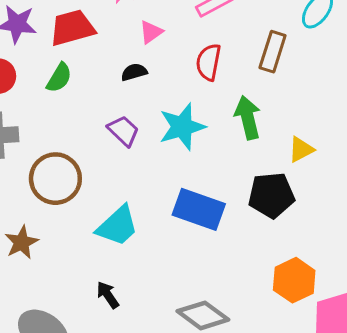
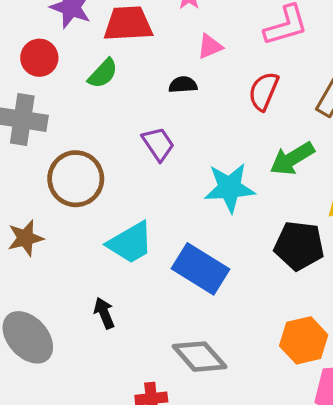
green arrow: (248, 118) -> (292, 159), turned -120
cyan star: (182, 127) -> (230, 188), moved
blue rectangle: (199, 209) -> (201, 269), moved

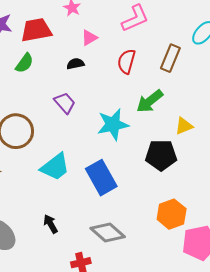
blue rectangle: (201, 269) -> (101, 178), turned 36
black arrow: (104, 313) -> (51, 224), moved

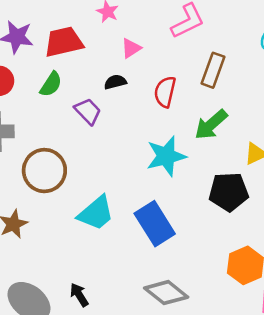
brown rectangle: (170, 58) -> (213, 70), moved
red semicircle: (126, 61) -> (165, 92), moved
purple trapezoid: (65, 103) -> (88, 111), moved
black arrow: (51, 224) -> (79, 295), moved

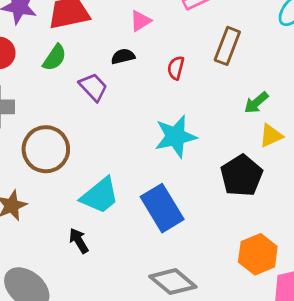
red semicircle: (165, 92) -> (176, 68), size x0.7
green arrow: (211, 125) -> (256, 103), moved, size x0.7
black pentagon: (229, 192) -> (242, 176), turned -30
black arrow: (79, 295) -> (79, 241), moved

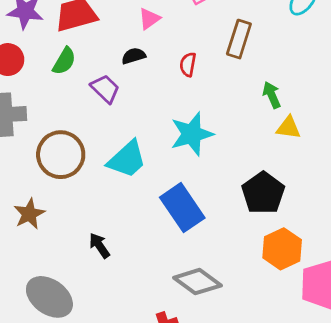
green arrow: (256, 103) -> (272, 95), turned 110
yellow triangle: (271, 136) -> (288, 128), turned 35
black pentagon: (242, 176) -> (263, 193), moved
cyan trapezoid: (100, 196) -> (127, 159), moved

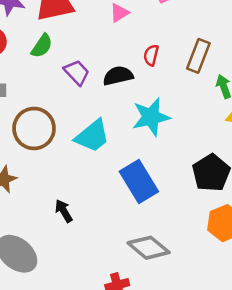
brown rectangle: (239, 39) -> (198, 56), moved
black semicircle: (134, 56) -> (118, 76), moved, size x1.4

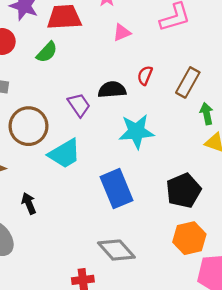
purple trapezoid: (77, 72) -> (79, 105), moved
cyan trapezoid: (92, 136) -> (65, 154), moved
black arrow: (64, 211) -> (29, 203), moved

